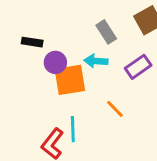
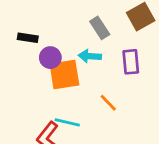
purple rectangle: (138, 67) -> (131, 62), turned -60
cyan line: (73, 129) -> (67, 122), turned -75

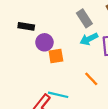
cyan arrow: (90, 56) -> (89, 39), moved, turned -30
orange square: (64, 74) -> (56, 56), size x0.6

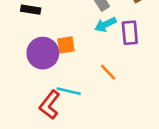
purple circle: (44, 42) -> (43, 53), moved, size x1.5

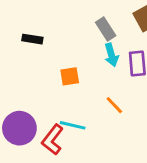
cyan arrow: (105, 25) -> (111, 55), turned -80
purple circle: (43, 53) -> (19, 128), moved

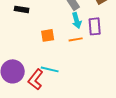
orange line: (114, 105) -> (76, 39), moved, turned -56

